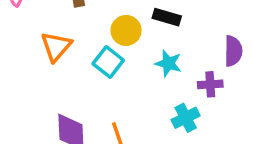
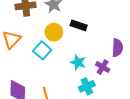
cyan star: (168, 63) -> (78, 62), moved
purple cross: (210, 84) -> (103, 67), turned 32

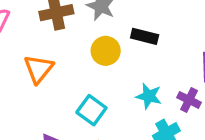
cyan square: (42, 50) -> (91, 110), moved

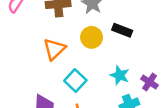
orange triangle: (39, 69) -> (54, 49), moved

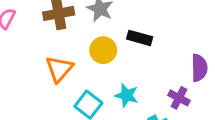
cyan star: (120, 75) -> (127, 95), moved

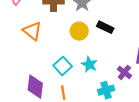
orange triangle: (59, 69) -> (32, 31), moved, turned -42

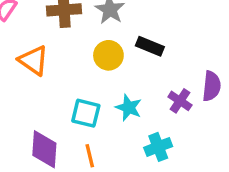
cyan square: (63, 66) -> (86, 113), turned -30
purple cross: (124, 72) -> (180, 101), moved

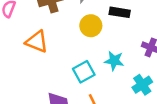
cyan square: (86, 113) -> (84, 72), turned -30

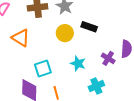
cyan square: (84, 72) -> (43, 69), moved

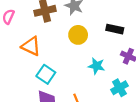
black rectangle: (89, 27) -> (115, 29), moved
cyan square: (43, 69) -> (46, 74), moved, turned -30

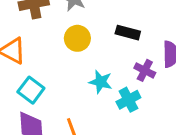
cyan cross: (119, 88) -> (128, 100), moved

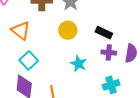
purple cross: (145, 70) -> (109, 52), moved, turned -32
cyan cross: (128, 100) -> (111, 85), moved

